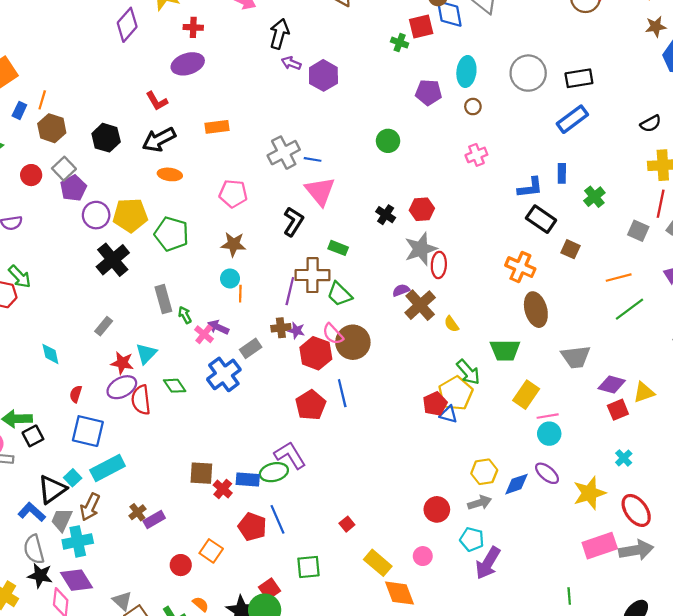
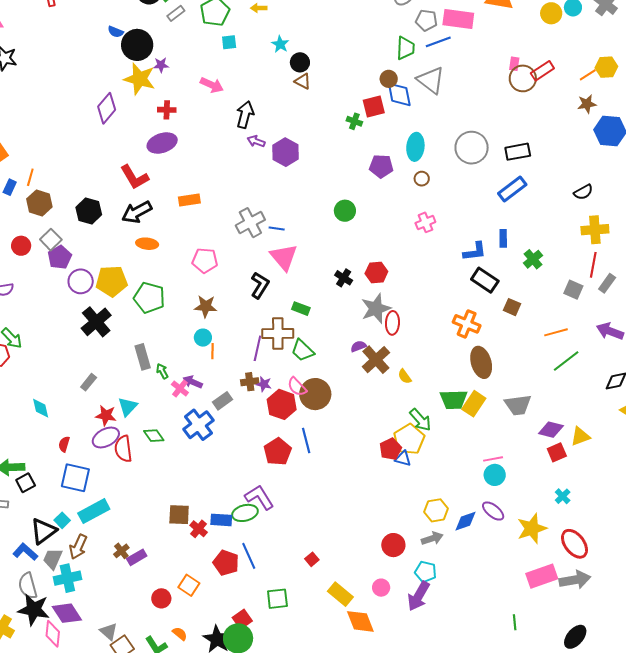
red L-shape: (157, 101) -> (134, 177), size x1.4
yellow rectangle: (526, 395) -> (474, 404), moved
purple arrow: (488, 563) -> (418, 596), moved
black star: (40, 576) -> (34, 610), size x1.4

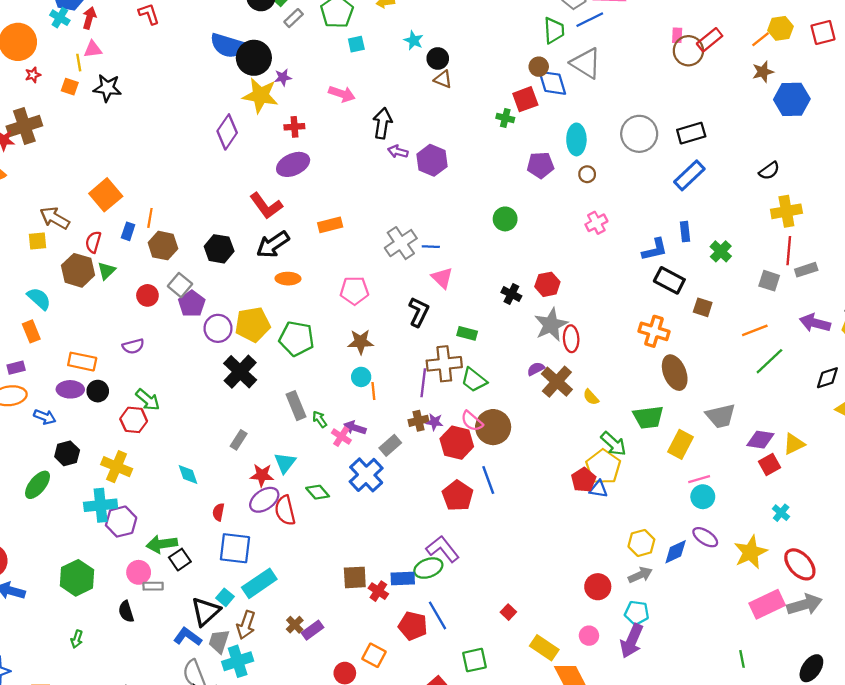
blue semicircle: (116, 32) -> (228, 46), size x2.0
pink triangle: (284, 257) -> (442, 278), size x0.7
gray rectangle: (607, 283) -> (806, 270), turned 42
yellow rectangle: (474, 404) -> (680, 444), moved

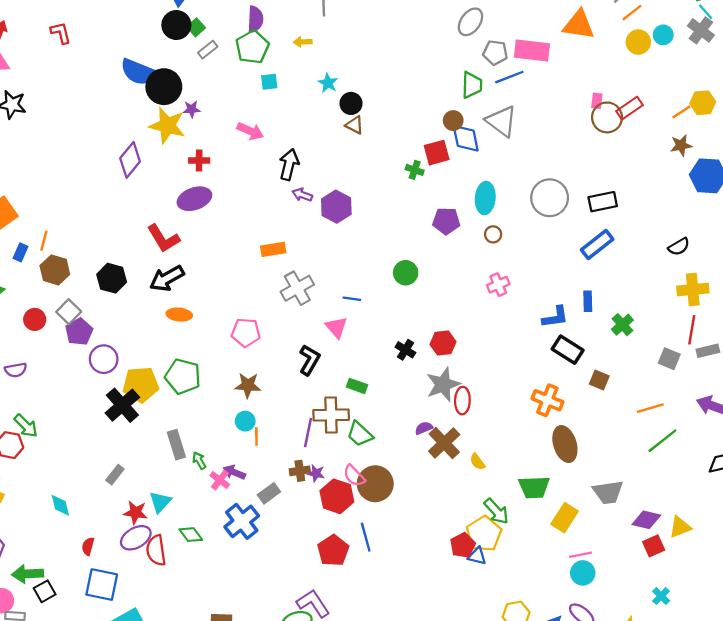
orange rectangle: (330, 225) -> (273, 249), moved
blue line: (431, 247) -> (352, 299), moved
yellow pentagon: (253, 325) -> (141, 385), moved

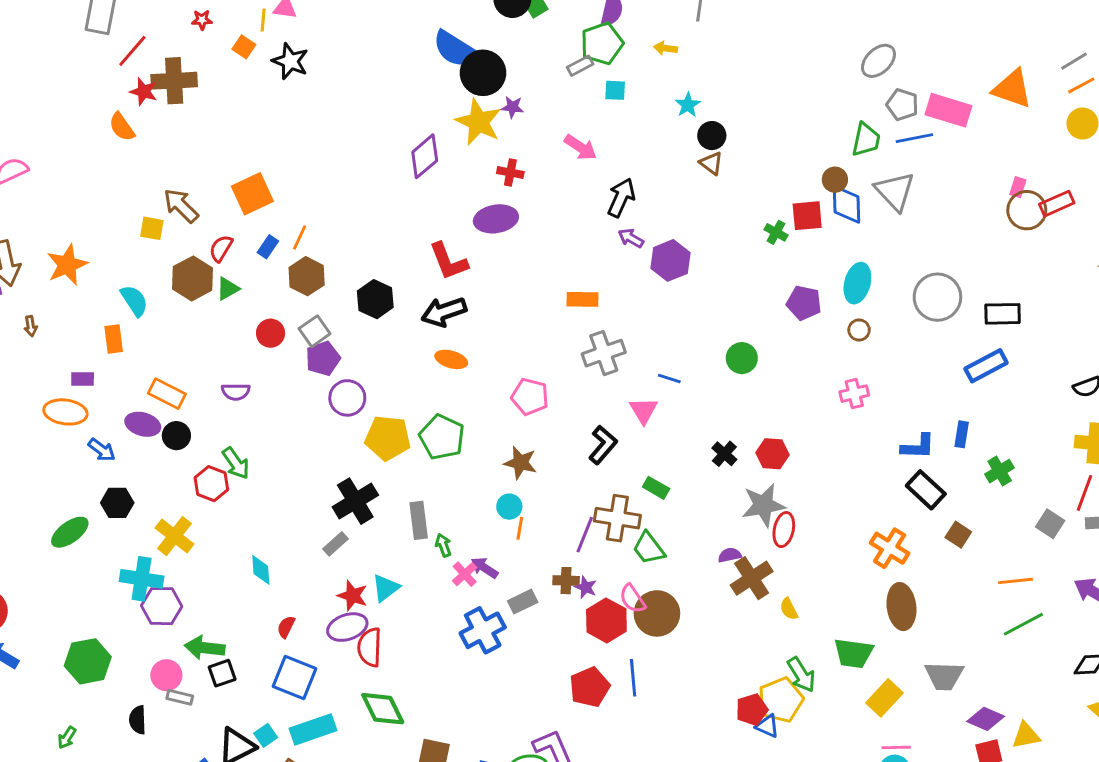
gray rectangle: (208, 50) -> (580, 66), moved
black cross: (122, 405) -> (355, 501), moved
green diamond: (191, 535) -> (383, 709), moved, size x1.5

